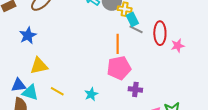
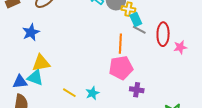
yellow line: (57, 91) -> (69, 93), moved
cyan triangle: (30, 93) -> (35, 78), moved

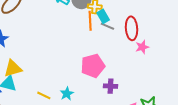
orange line: (120, 44) -> (90, 21), moved
pink star: (180, 47) -> (142, 47), moved

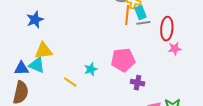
gray line: (107, 26) -> (143, 23), turned -40
cyan star: (67, 94) -> (91, 69), moved

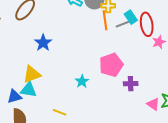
cyan rectangle: (140, 13) -> (131, 17), moved
blue star: (35, 20) -> (43, 43), moved
yellow line: (70, 82) -> (59, 112), moved

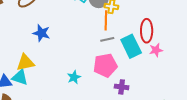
cyan rectangle: (131, 17) -> (131, 46), moved, size x1.6
gray line: (122, 24) -> (107, 39), moved
blue star: (43, 43) -> (41, 33), turned -30

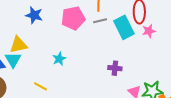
pink pentagon: (105, 65) -> (73, 18), moved
cyan triangle: (20, 77) -> (13, 60), turned 42
cyan star: (74, 77) -> (59, 59), moved

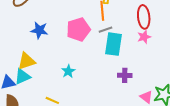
cyan rectangle: (124, 27) -> (113, 44), moved, turned 40
pink star: (149, 31) -> (144, 37), moved
cyan triangle: (13, 60) -> (23, 76), turned 42

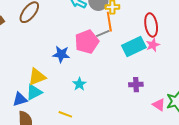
blue star: (39, 30) -> (61, 54), moved
gray line: (105, 30) -> (103, 34), moved
cyan rectangle: (113, 44) -> (134, 46), moved, turned 60

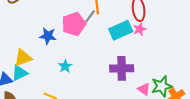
gray line: (103, 34) -> (90, 16), turned -32
purple cross: (136, 85) -> (122, 68), size x1.6

